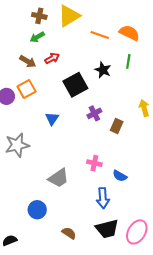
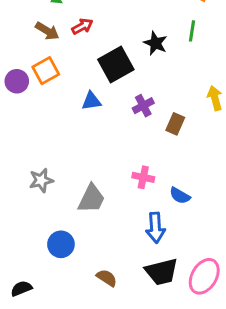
blue triangle: (52, 119) -> (91, 101), moved, turned 48
gray star: (17, 145) -> (41, 180), moved, size x0.7
gray trapezoid: (58, 178) -> (91, 199), turned -30

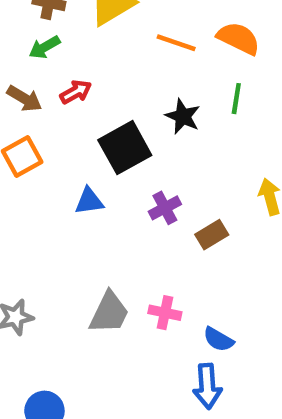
brown rectangle: (175, 124) -> (212, 235), turned 35
gray trapezoid: (91, 199) -> (109, 313), moved
blue arrow: (155, 228) -> (207, 386), moved

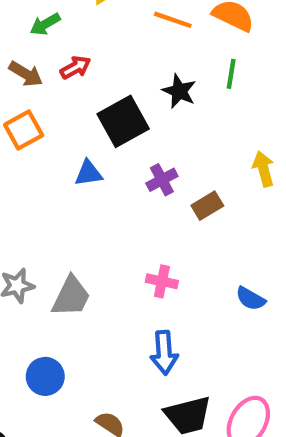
gray trapezoid: (109, 313) -> (71, 296), moved
blue semicircle: (218, 339) -> (251, 299), moved
blue arrow: (207, 386) -> (164, 353), moved

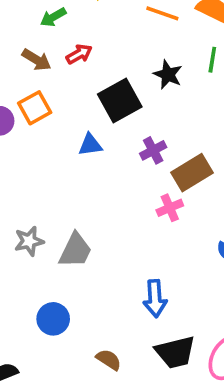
brown rectangle: (207, 206) -> (192, 173), size x1.5
pink cross: (162, 281) -> (170, 208), moved, turned -35

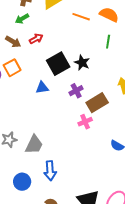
black star: (168, 75) -> (82, 63), moved
blue arrow: (155, 298) -> (50, 171), moved

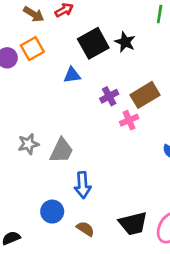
purple cross: (76, 91) -> (109, 96), moved
blue circle: (22, 182) -> (52, 212), moved

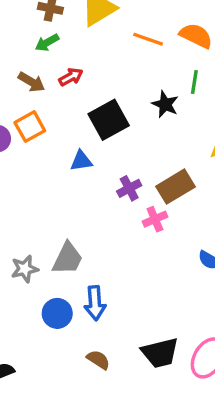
black star: (125, 42) -> (165, 104), moved
gray star: (28, 144) -> (25, 269), moved
blue circle: (52, 212) -> (57, 313), moved

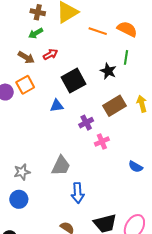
brown rectangle: (175, 187) -> (114, 106), moved
gray trapezoid: (67, 259) -> (61, 166), moved
blue arrow: (95, 303) -> (78, 193), moved
blue circle: (57, 313) -> (19, 199), moved

